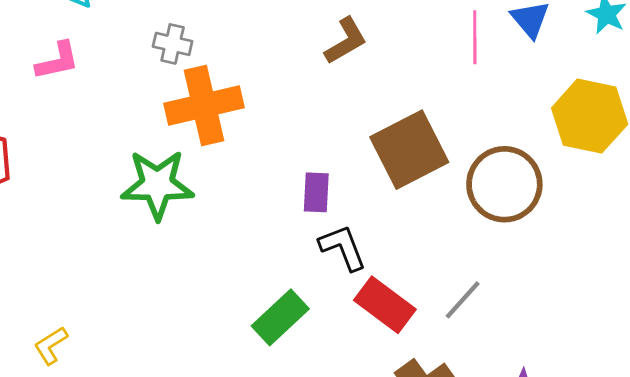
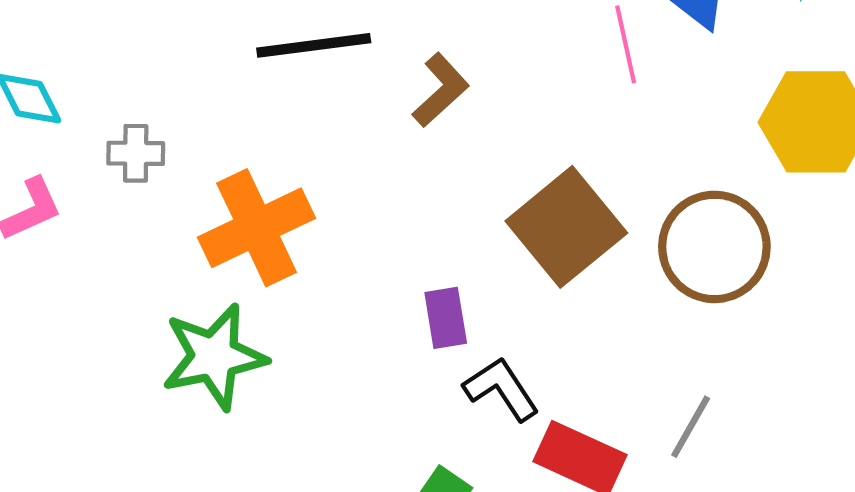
gray cross: (173, 44) -> (136, 153), moved

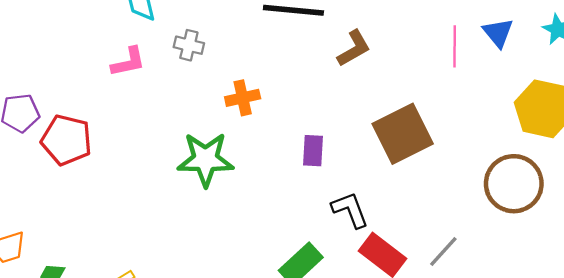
orange cross: (257, 228) -> (243, 98), size x0.6
brown circle: (714, 247) -> (514, 184), moved
purple rectangle: (446, 318) -> (313, 151), moved

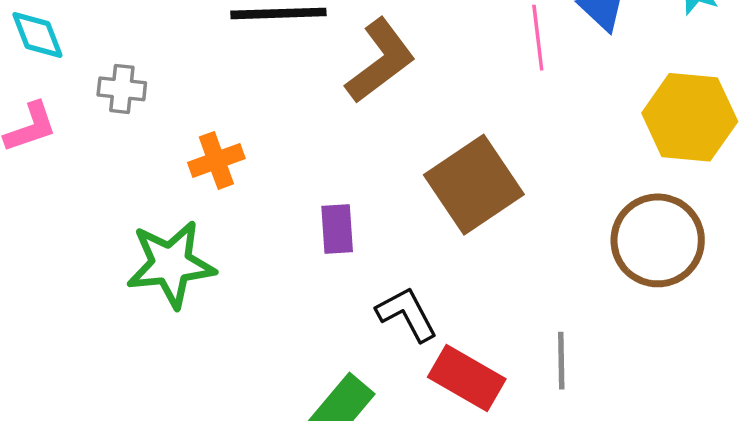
brown L-shape: (354, 48) -> (380, 61), size x1.4
gray line: (443, 252) -> (561, 361), turned -36

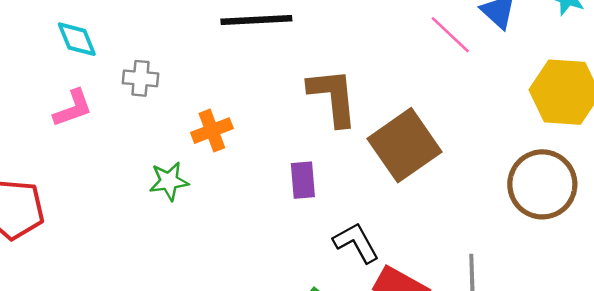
pink line: (538, 38) -> (450, 35), turned -39
brown L-shape: (380, 61) -> (333, 97), moved, turned -58
green star: (171, 264) -> (169, 181), moved, size x0.6

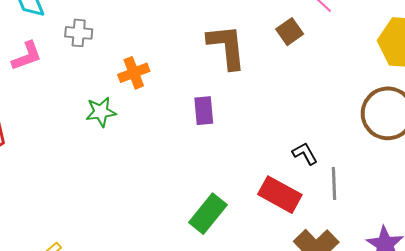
brown square: (404, 145) -> (290, 32), moved, size x0.5
black L-shape: (356, 243) -> (305, 154), moved, size x0.7

